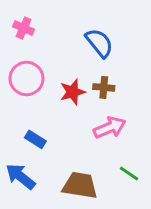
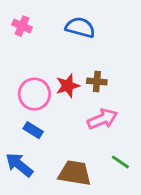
blue semicircle: (99, 43) -> (80, 27), moved, turned -36
pink circle: (26, 78) -> (34, 94), moved

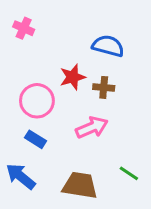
blue semicircle: (80, 27) -> (108, 46), moved
red star: (68, 86) -> (73, 77), moved
pink arrow: (102, 119) -> (92, 127), moved

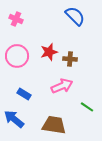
blue semicircle: (108, 46) -> (75, 16), moved, turned 30
pink circle: (37, 101) -> (17, 56), moved
green line: (129, 173) -> (87, 107), moved

